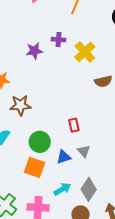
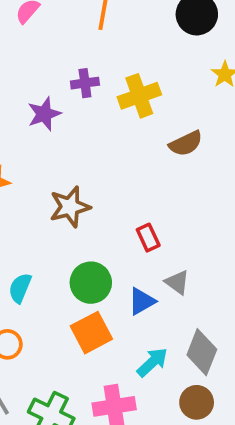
yellow cross: (85, 52) -> (139, 96), turned 35
brown star: (20, 105) -> (70, 207), moved
orange square: (35, 167) -> (91, 333), turned -35

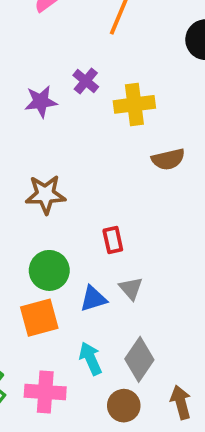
purple cross: (85, 83) -> (86, 81), turned 35
cyan arrow: (152, 362) -> (90, 358), turned -84

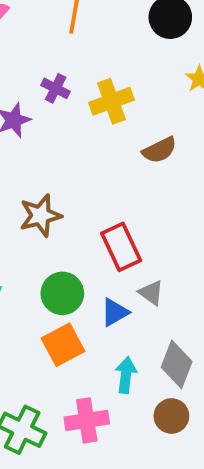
red rectangle: (113, 240) -> (121, 247), size x1.6
cyan arrow: (90, 358) -> (126, 375), turned 44

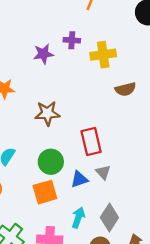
purple cross: (56, 88) -> (72, 40), turned -35

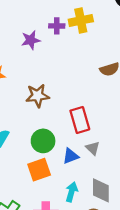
yellow cross: (103, 55) -> (81, 20), moved
gray diamond: (109, 218) -> (101, 190), turned -30

